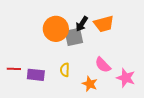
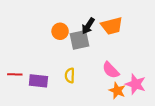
orange circle: (56, 29) -> (60, 31), size x0.6
orange star: (90, 84) -> (117, 91), moved

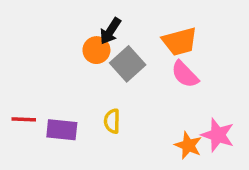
black arrow: (88, 26) -> (110, 31), moved
gray square: (79, 40) -> (128, 64), turned -30
pink semicircle: (111, 70) -> (185, 74), moved

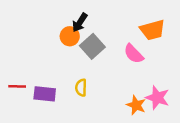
orange trapezoid: (180, 41) -> (152, 30), moved

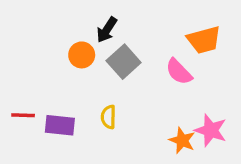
orange circle: (70, 36) -> (82, 55), moved

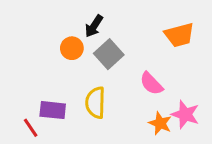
pink semicircle: (179, 72) -> (151, 84), moved
red line: (23, 115) -> (31, 128), moved, turned 54
yellow semicircle: (108, 117) -> (95, 103), size x1.5

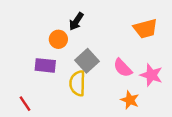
gray square: (109, 54) -> (87, 61), moved
purple rectangle: (53, 110) -> (45, 65), moved
pink star: (185, 114) -> (151, 75), moved

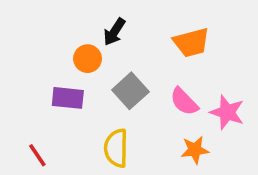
orange trapezoid: (145, 29) -> (191, 43), moved
yellow semicircle: (77, 83) -> (116, 148), moved
orange star: (130, 100) -> (195, 150), turned -30

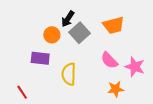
gray square: (130, 91) -> (79, 33), moved
yellow semicircle: (116, 148) -> (69, 74), moved

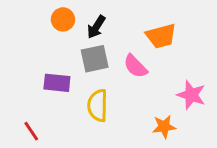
gray square: (79, 33) -> (95, 59), moved, turned 30
orange circle: (52, 35) -> (63, 19), moved
pink semicircle: (109, 60) -> (135, 66), moved

